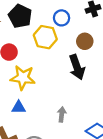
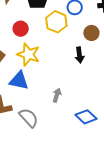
black arrow: (77, 67) -> (79, 55), size x0.7
blue triangle: (19, 107) -> (19, 81), size x1.5

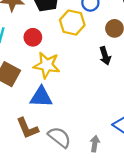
gray arrow: (57, 95) -> (95, 144), moved

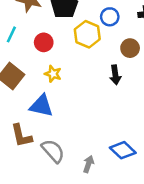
yellow star: (47, 65) -> (53, 74), size x0.6

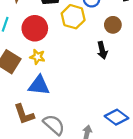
red circle: (44, 42) -> (35, 28), size x1.5
yellow star: (53, 74) -> (37, 57), moved

